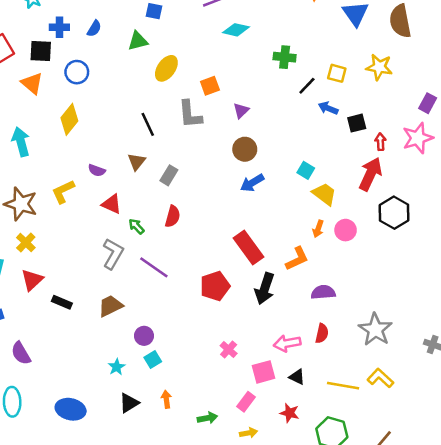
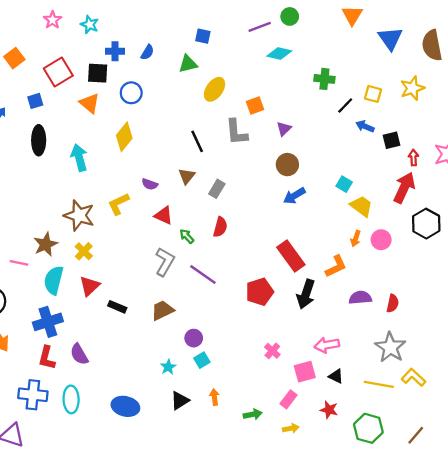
yellow star: (379, 67) -> (412, 88), turned -30
gray star: (375, 330) -> (390, 347), moved
red semicircle: (322, 333) -> (393, 303), moved

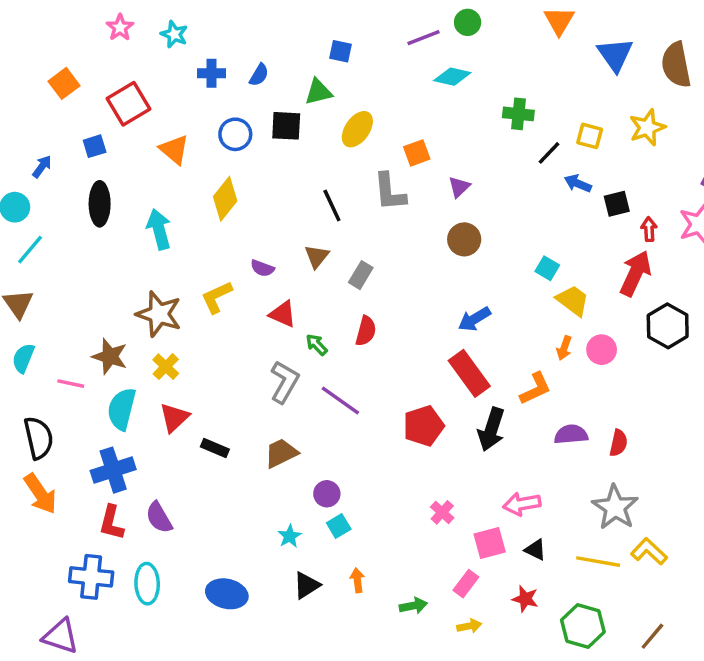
black square: (98, 73) -> (286, 126), moved
blue arrow: (294, 196) -> (474, 319), moved
brown star: (46, 244) -> (110, 356), turned -30

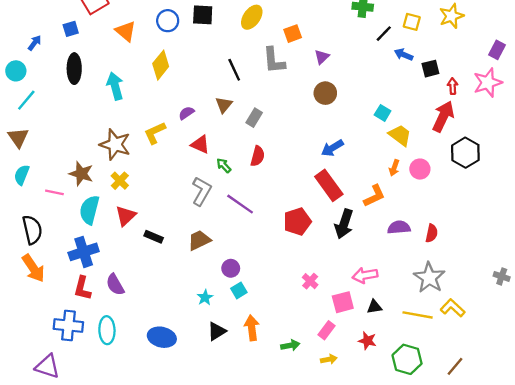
purple semicircle: (262, 268) -> (186, 113), turned 126
black triangle: (535, 550) -> (374, 307), turned -35
orange arrow: (357, 580) -> (252, 328), size x1.5

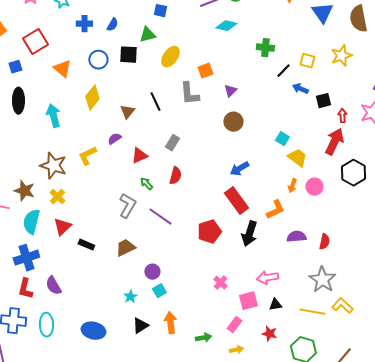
brown triangle: (224, 105) -> (127, 112), moved
red triangle: (200, 144) -> (139, 156), moved, turned -48

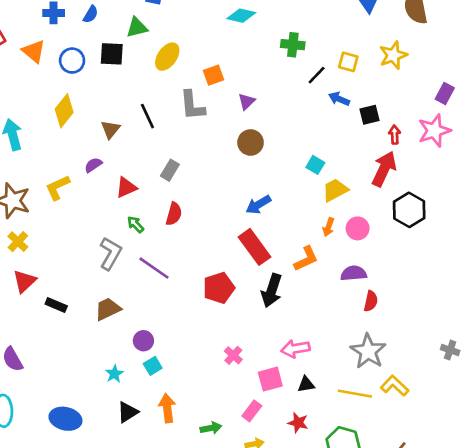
orange triangle: (62, 69) -> (34, 51), moved
yellow trapezoid: (297, 158) -> (335, 190), turned -65
purple semicircle: (296, 237) -> (354, 273), moved

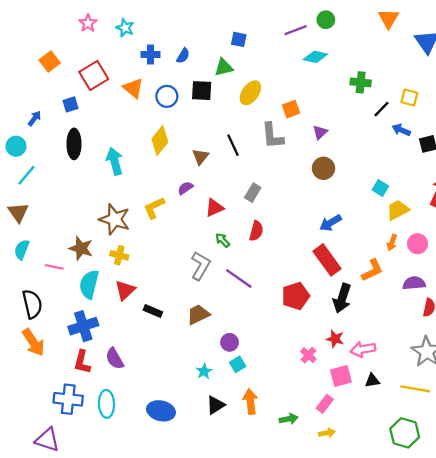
yellow cross: (18, 242) -> (119, 255), turned -30
red star: (298, 423) -> (335, 339), moved

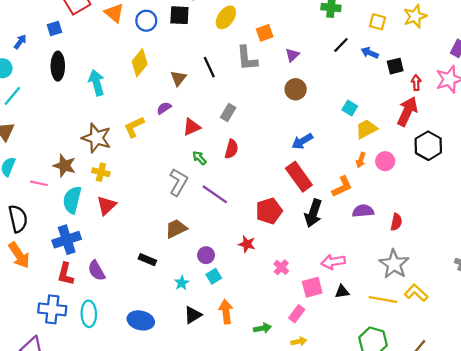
black line: (382, 109) -> (341, 45), moved
purple semicircle: (414, 283) -> (363, 211), moved
black rectangle: (153, 311) -> (147, 260), moved
red star: (335, 339) -> (247, 244), moved

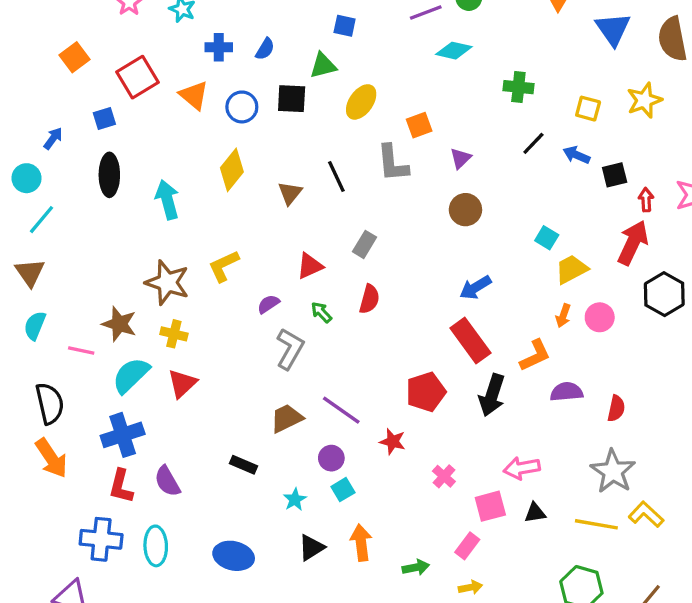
purple semicircle: (164, 108) -> (268, 304), moved
purple line: (215, 194) -> (341, 410), moved
cyan semicircle: (72, 200) -> (131, 375), turned 32

